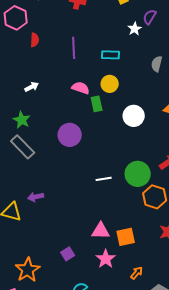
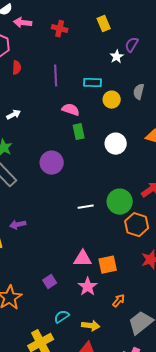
yellow circle: (110, 84) -> (112, 100), moved
pink semicircle: (81, 88) -> (71, 110), moved

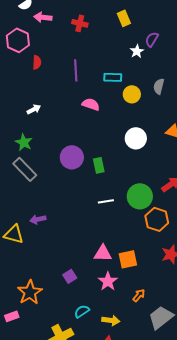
green rectangle: (79, 132) -> (99, 165), moved

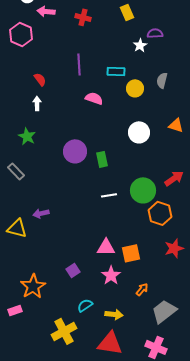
purple semicircle: (152, 39) -> (155, 33), turned 56
red semicircle: (37, 62) -> (40, 79), moved, turned -40
white arrow: (34, 109) -> (37, 103), turned -64
gray rectangle: (25, 169) -> (16, 171), moved, size x0.7

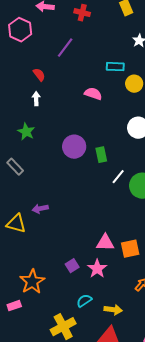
purple line: (79, 64) -> (65, 48), moved, turned 40
white line: (109, 195) -> (118, 177), moved, turned -42
pink star: (111, 275) -> (97, 269), moved

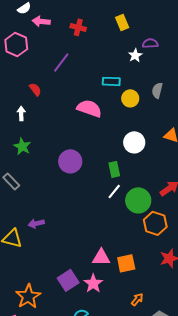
pink semicircle: (93, 94) -> (89, 108), size x1.4
white arrow: (36, 99) -> (21, 113), moved
green rectangle: (101, 155) -> (114, 169), moved
purple square: (72, 266) -> (68, 280), size x1.5

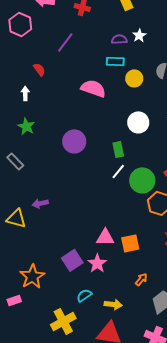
purple semicircle: (150, 43) -> (119, 39), moved

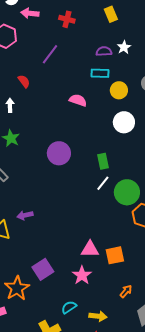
pink semicircle: (93, 88) -> (78, 100), size x0.7
white circle: (138, 122) -> (124, 122), moved
purple square: (72, 260) -> (43, 269), moved

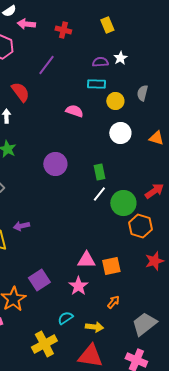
red semicircle: (24, 81) -> (20, 92), size x1.5
orange arrow: (126, 291) -> (113, 302), moved

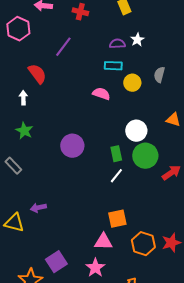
pink semicircle: (74, 111) -> (101, 94), moved
white circle: (120, 133) -> (136, 131), moved
green circle: (123, 203) -> (145, 156), moved
orange hexagon: (140, 226) -> (143, 244), moved
orange square: (111, 266) -> (117, 219), moved

